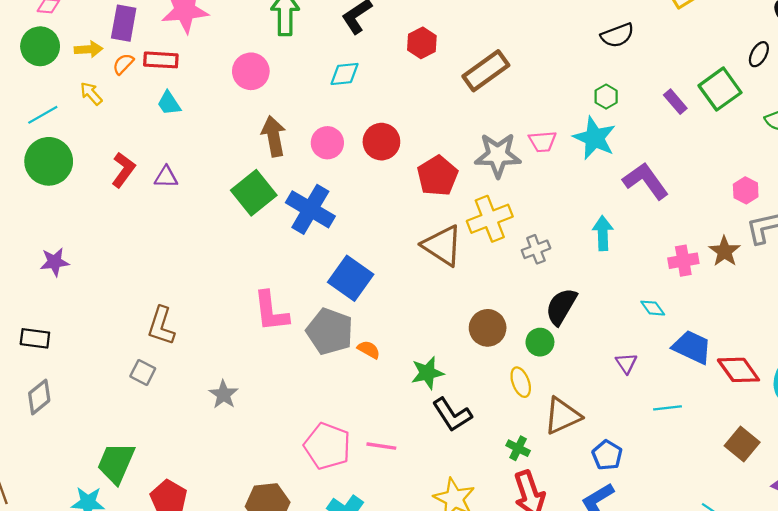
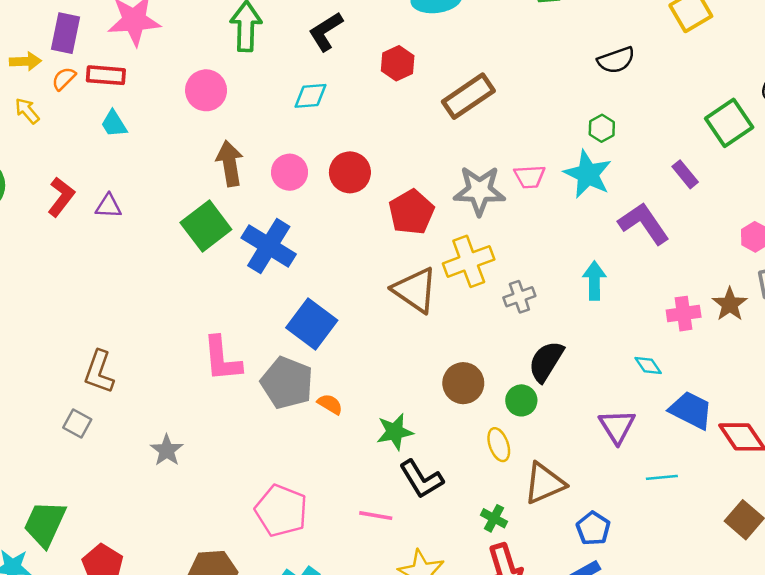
purple rectangle: (675, 102) -> (685, 174), moved
purple triangle: (626, 363) -> (617, 426), size x1.5
pink line: (381, 446) -> (376, 516), moved

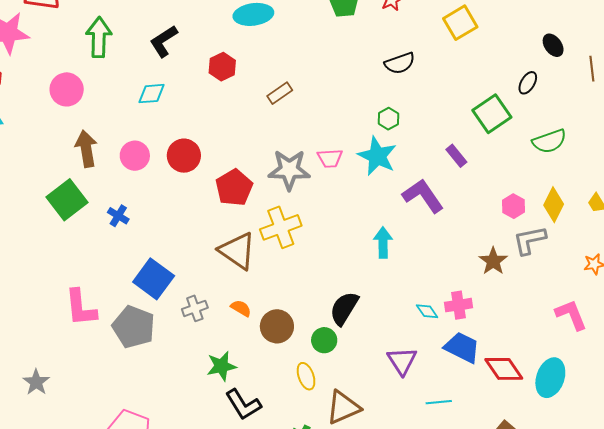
brown rectangle: (468, 96) -> (280, 93), size x0.6
blue cross: (269, 246) -> (118, 216), size x0.5
gray cross: (519, 297) -> (195, 308), moved
pink cross: (684, 314) -> (459, 305), moved
orange semicircle: (330, 404) -> (241, 308), moved

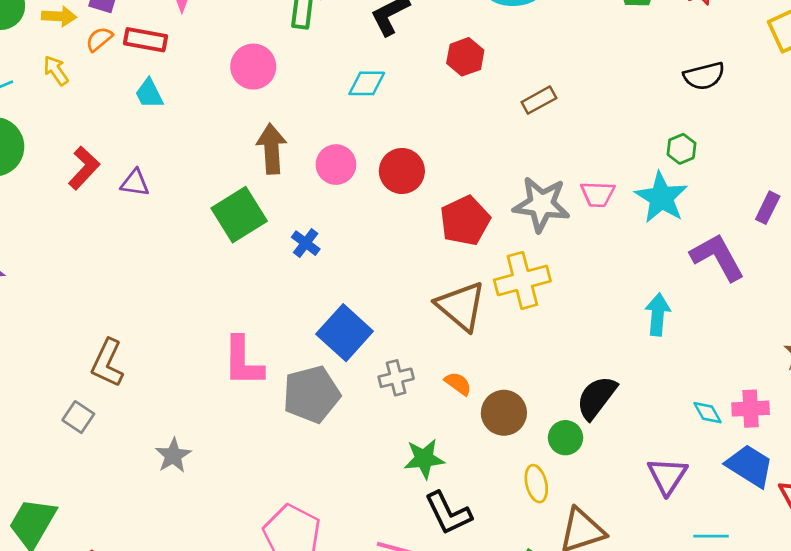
purple rectangle: (456, 156) -> (768, 208), turned 60
gray pentagon: (134, 327) -> (311, 394), turned 30

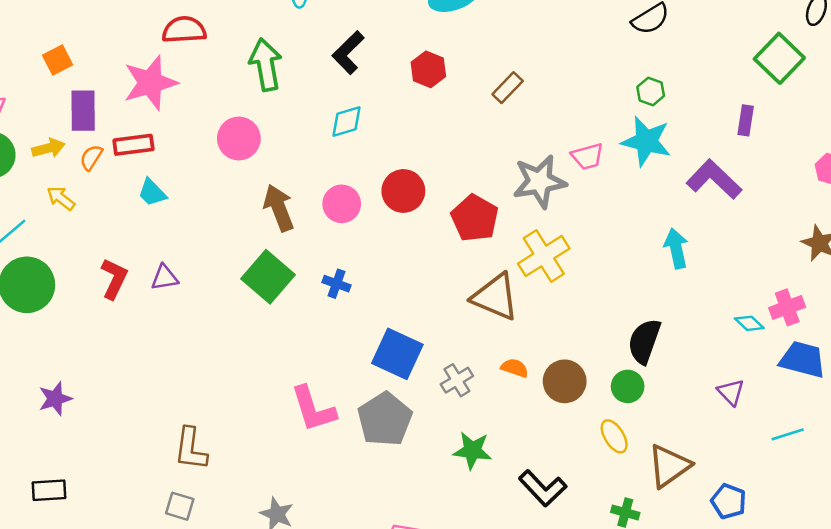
green star: (424, 459) -> (472, 451), moved, turned 30
purple triangle: (667, 476) -> (731, 392), size x0.7

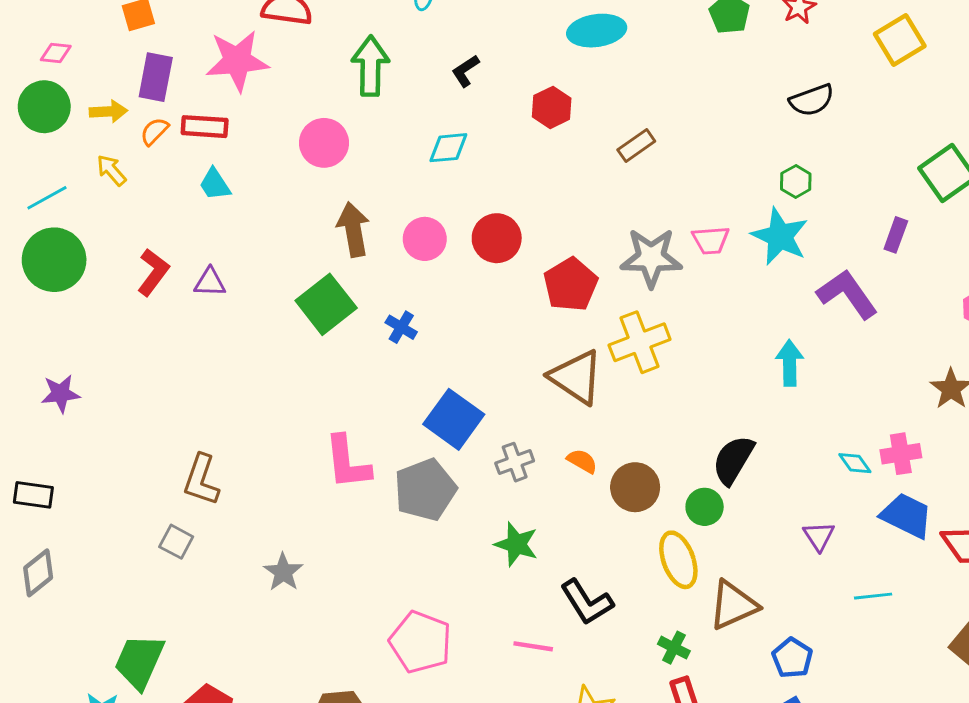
black L-shape: (348, 53) -> (466, 71), size x0.7
yellow ellipse: (614, 436) -> (678, 560), size x1.4

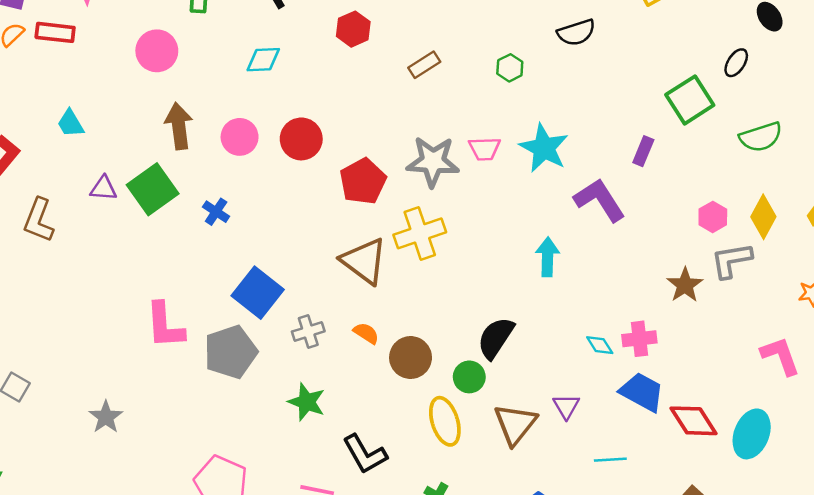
green hexagon: (796, 181) -> (510, 68), moved
cyan trapezoid: (215, 184) -> (70, 123), moved
purple triangle: (210, 282) -> (103, 188), moved
brown L-shape: (201, 480) -> (39, 220), moved
brown triangle: (733, 605) -> (515, 424), moved, turned -30

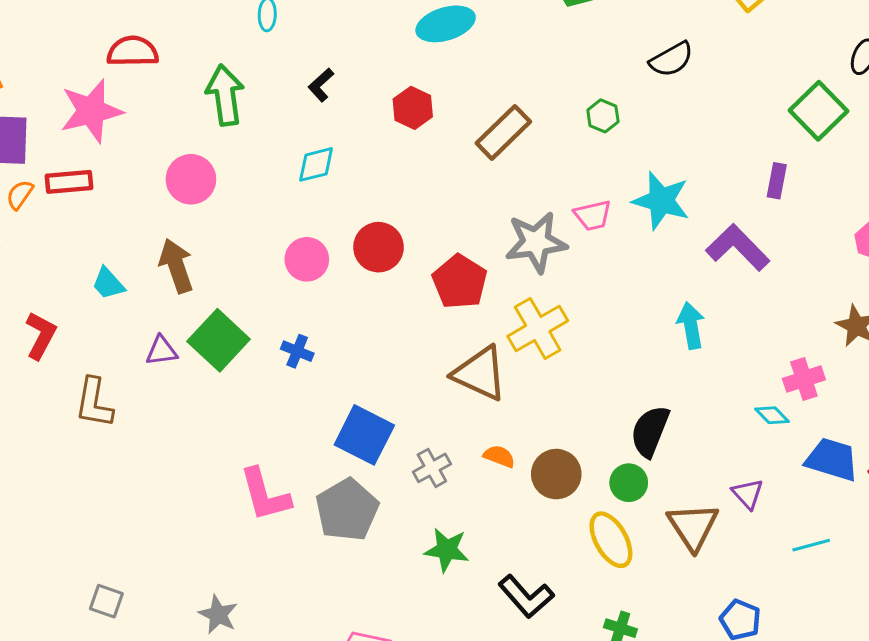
brown rectangle: (424, 65) -> (503, 132), size x1.5
brown arrow: (179, 126) -> (176, 266), moved
pink cross: (639, 339) -> (804, 379), moved

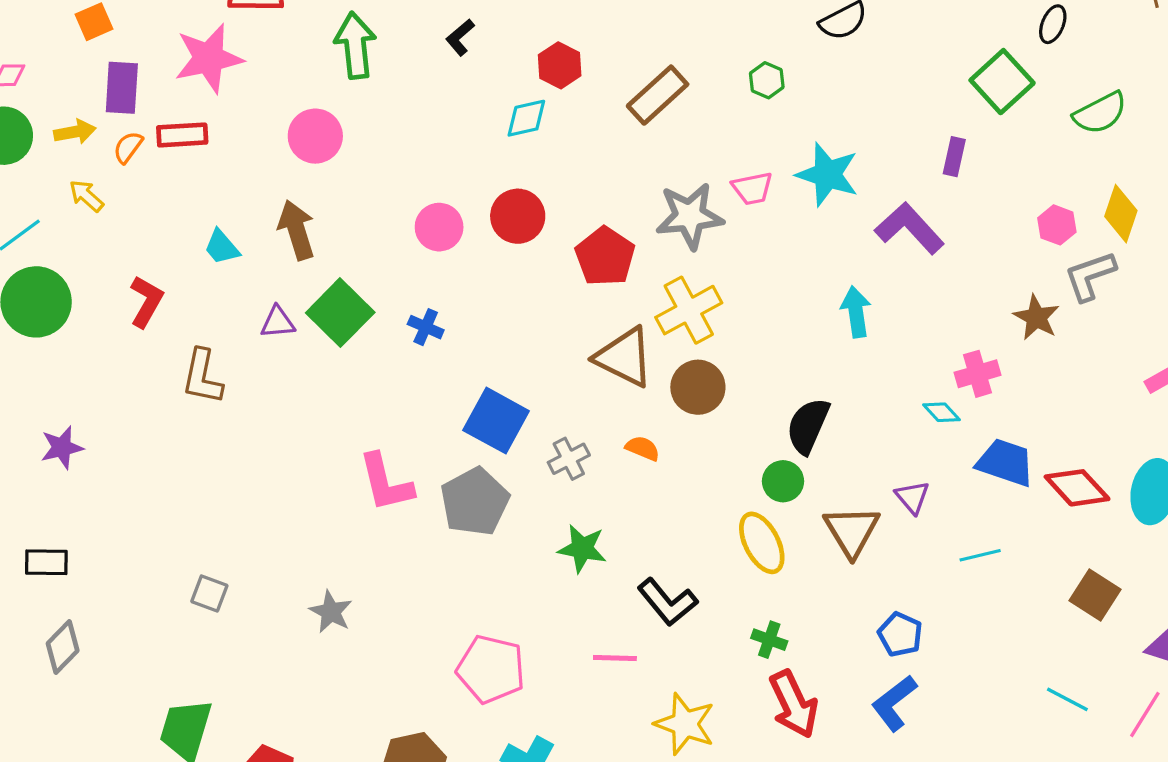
cyan diamond: (316, 164) -> (526, 118), moved
brown circle: (556, 474) -> (698, 387), moved

